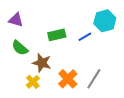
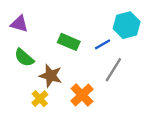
green rectangle: (57, 35) -> (69, 42), turned 36
gray line: (94, 79) -> (113, 70), moved

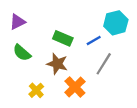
purple triangle: (19, 24) -> (17, 22), turned -42
brown star: (51, 76) -> (57, 64), moved

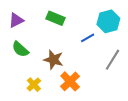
green rectangle: (63, 38) -> (56, 18), moved
gray line: (104, 64) -> (112, 60), moved

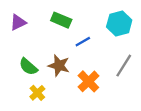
blue line: (88, 38) -> (83, 42), moved
green semicircle: (20, 49) -> (28, 67), moved
orange cross: (70, 81) -> (88, 81), moved

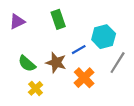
green rectangle: (61, 20) -> (58, 19), turned 48
cyan hexagon: (119, 24) -> (104, 37), moved
blue line: (83, 42) -> (79, 50), moved

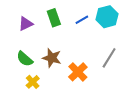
purple triangle: (17, 22) -> (26, 24), moved
cyan hexagon: (104, 37) -> (107, 17), moved
blue line: (79, 50) -> (82, 20), moved

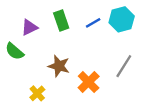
green semicircle: (25, 59) -> (14, 51), moved

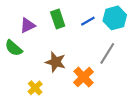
gray line: (124, 66) -> (107, 53), moved

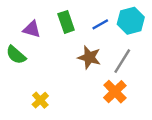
purple triangle: (28, 25) -> (32, 29), turned 42
brown star: (56, 62) -> (89, 57), moved
orange cross: (84, 77) -> (115, 92), moved

